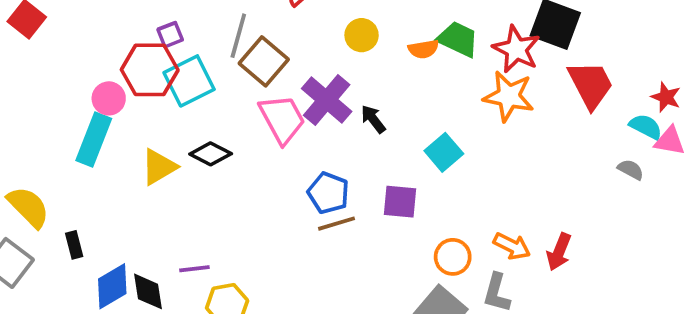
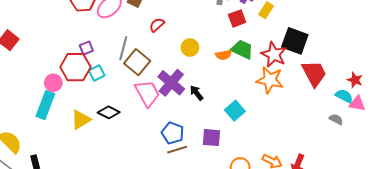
cyan square: (189, 81) -> (97, 73), size x0.6

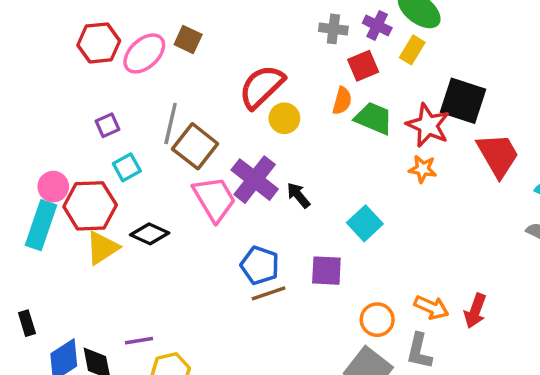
red semicircle: (157, 25) -> (262, 87), moved, size x1.8
orange semicircle: (224, 55) -> (342, 101), moved, turned -63
red hexagon: (75, 67) -> (90, 206), moved
orange star: (270, 80) -> (423, 169), size x0.6

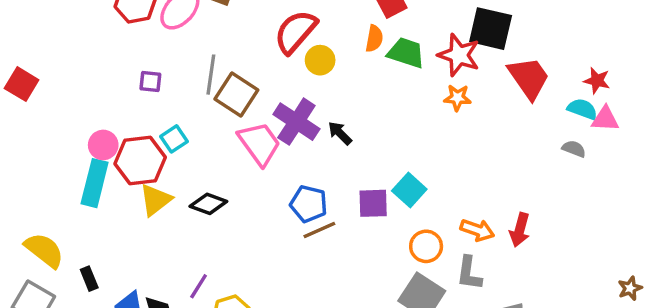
purple square: (108, 125) -> (150, 81), turned 35
cyan square: (127, 167) -> (174, 139), moved
cyan square: (365, 223) -> (409, 190), moved
black diamond: (150, 234) -> (208, 204), moved
purple line: (139, 341) -> (199, 286), turned -44

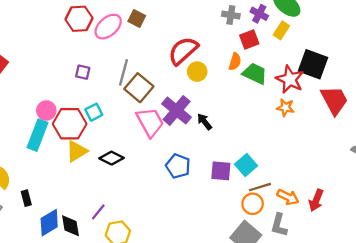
brown line: (319, 230) -> (260, 187), moved

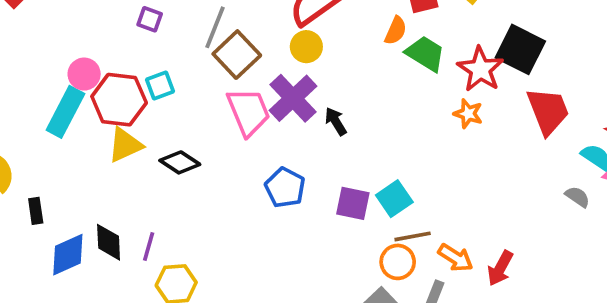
yellow circle: (197, 72) -> (306, 47), moved
purple line: (98, 212) -> (149, 246), turned -30
black diamond: (71, 226) -> (109, 242), moved

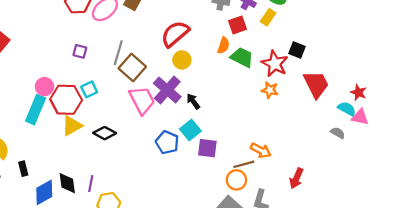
yellow circle: (306, 47) -> (182, 60), moved
black square: (520, 49) -> (297, 50), size x0.6
cyan square: (394, 199) -> (190, 130), moved
orange arrow: (456, 258) -> (261, 150), moved

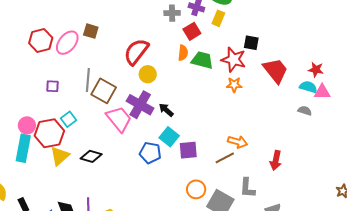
orange circle: (236, 180) -> (196, 189), moved

